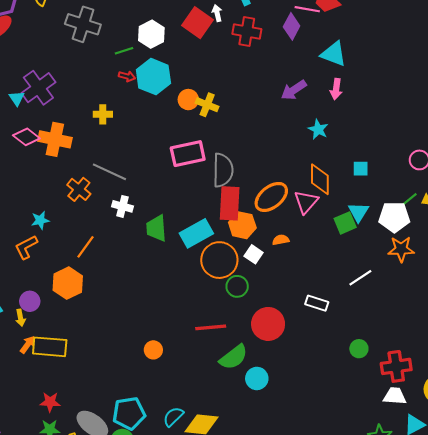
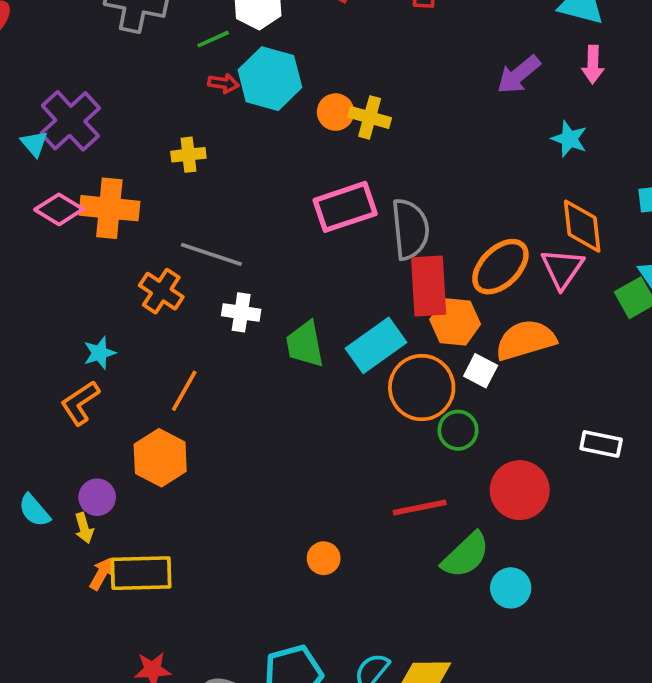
orange semicircle: (281, 240) -> (525, 340), size x2.0

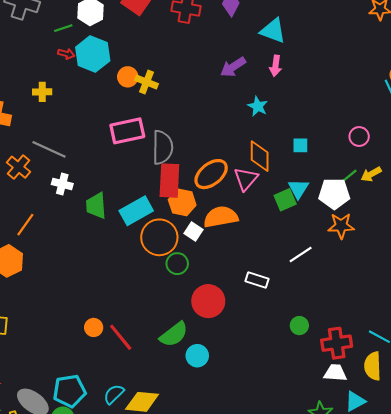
red line: (420, 507) -> (121, 337), moved, turned 56

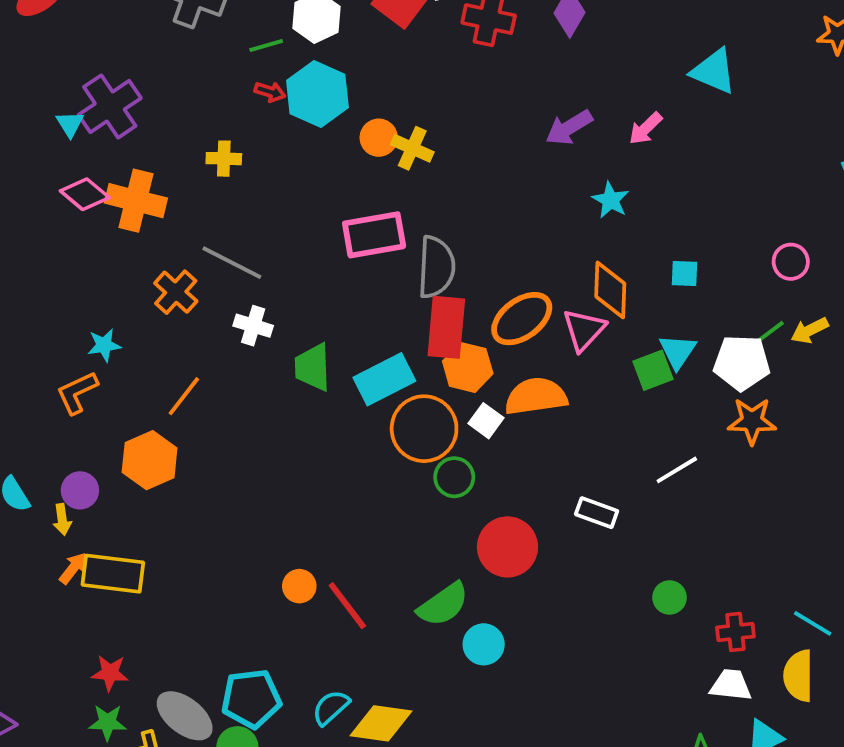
cyan triangle: (273, 31) -> (714, 71), moved
pink arrow: (276, 66) -> (646, 128), turned 36
red cross: (337, 343) -> (735, 632), size x0.7

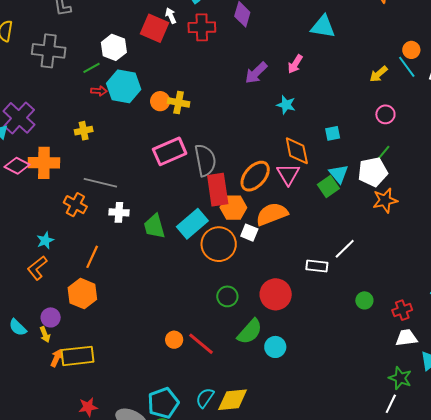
yellow arrow: (810, 330) -> (379, 74), moved
white line: (677, 470) -> (345, 249), moved
green circle: (454, 477) -> (227, 296), moved

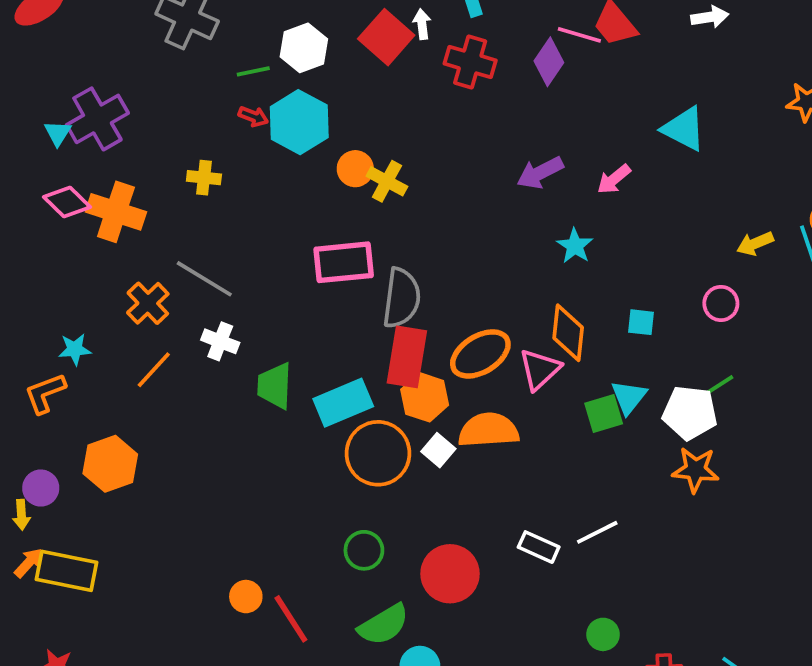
pink circle: (385, 114) -> (721, 303), moved
orange line: (92, 257) -> (154, 370), moved

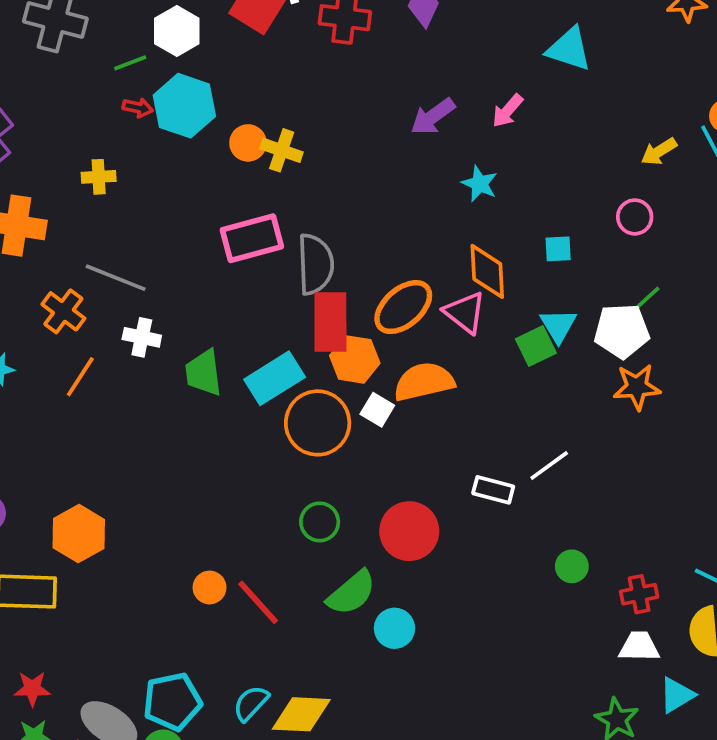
pink triangle: (540, 369) -> (465, 313), turned -30
orange hexagon: (110, 464) -> (79, 534), moved

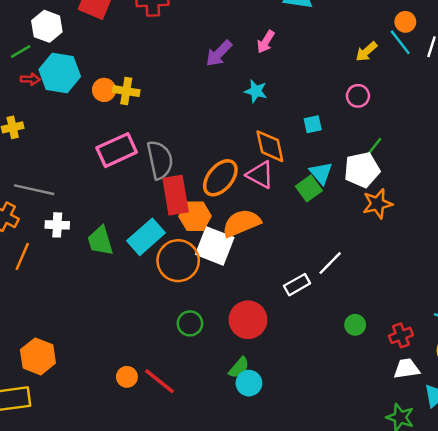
white square: (377, 410) -> (215, 246), size x1.8
white rectangle: (493, 490) -> (297, 285), turned -35
green semicircle: (351, 593) -> (239, 368), moved, size x0.7

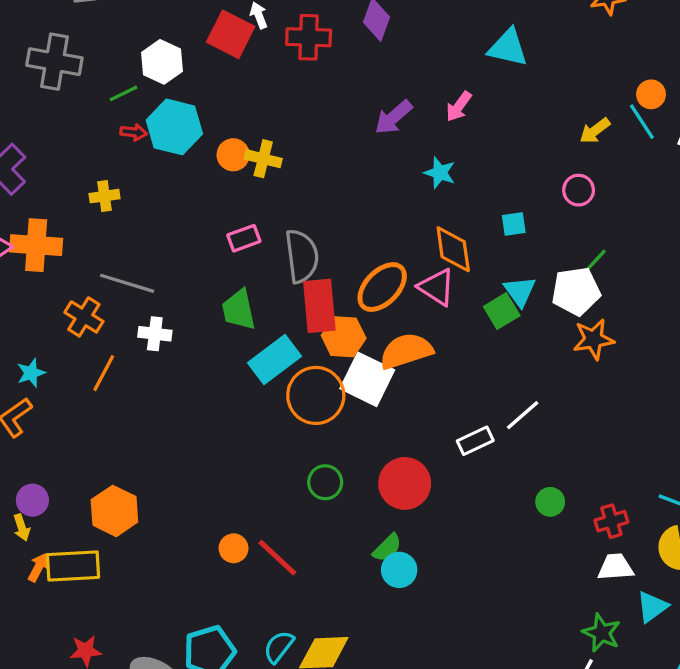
pink rectangle: (117, 150) -> (244, 238), size x0.6
green trapezoid: (100, 241) -> (239, 310), moved

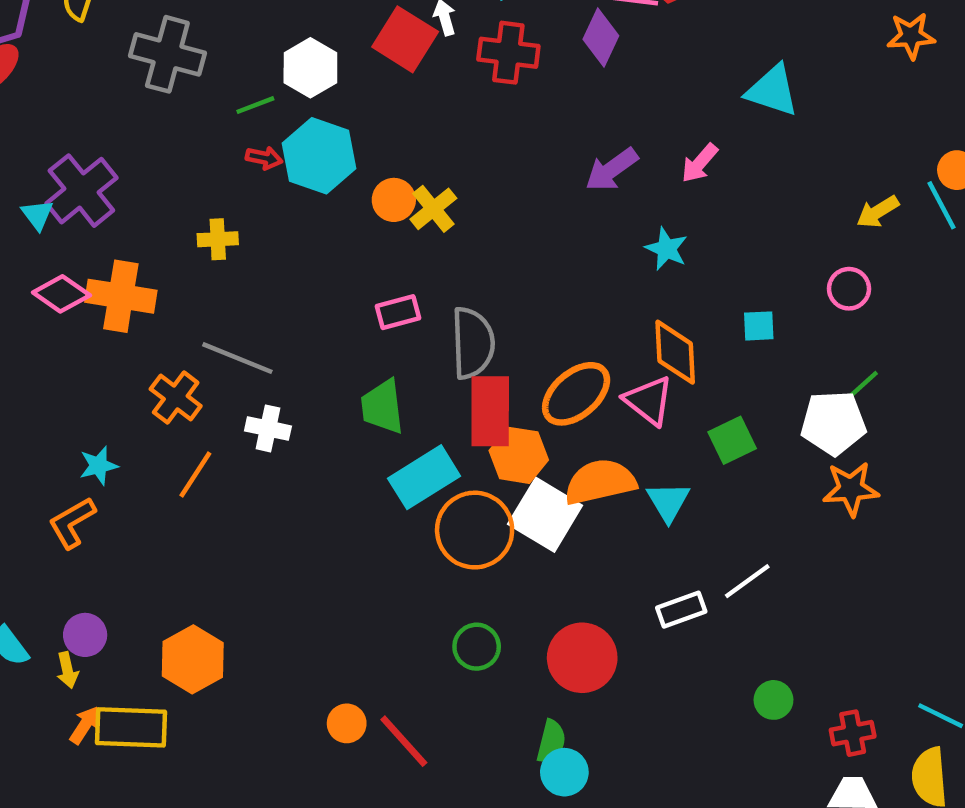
yellow cross: (263, 159) -> (433, 209), turned 32
cyan triangle: (520, 291) -> (668, 502), moved
green semicircle: (387, 548) -> (551, 741), turned -36

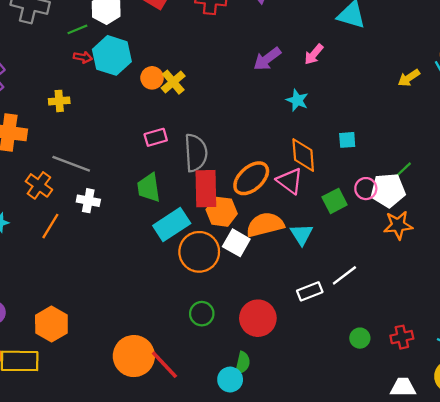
pink circle: (849, 289) -> (366, 189), moved
white square: (545, 515) -> (236, 243), size x0.7
orange circle: (347, 723) -> (134, 356), size x2.0
red cross: (853, 733) -> (402, 337), moved
cyan circle: (564, 772) -> (230, 380), moved

